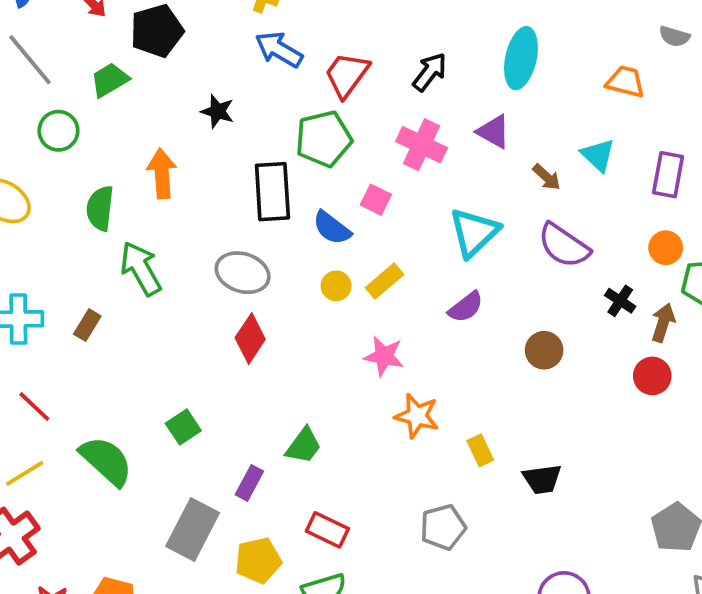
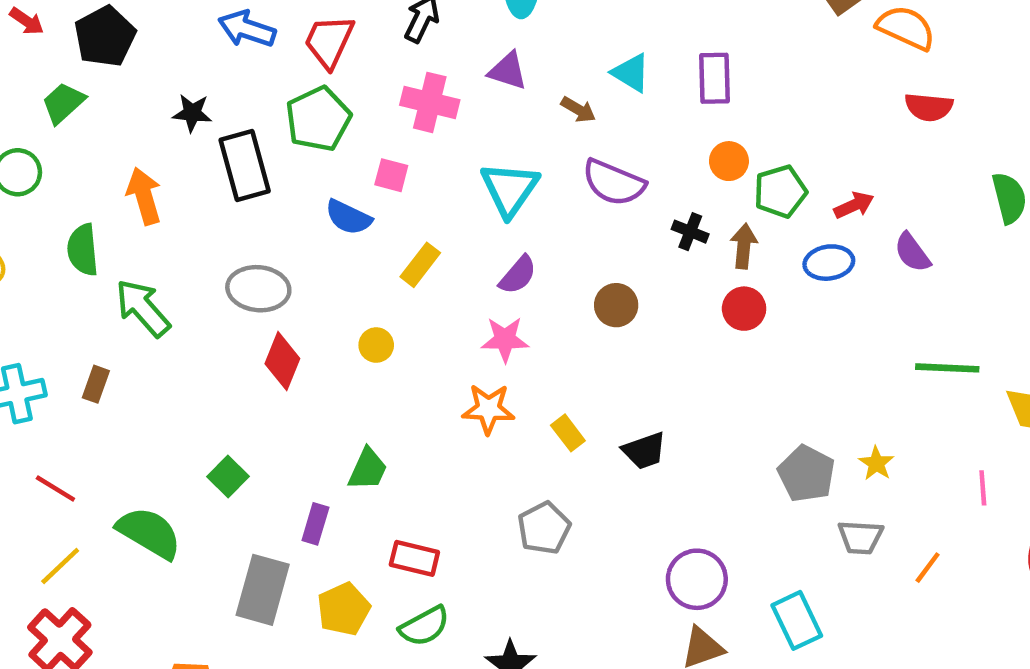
black rectangle: (272, 192) -> (245, 166), moved
yellow circle: (336, 286) -> (376, 345), moved
pink star: (384, 356) -> (505, 339), moved

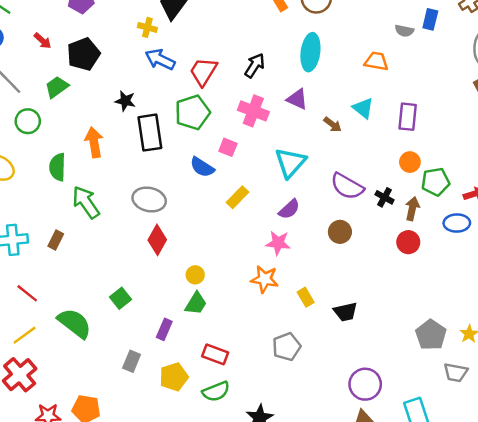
purple semicircle: (614, 183) -> (347, 186), moved
yellow circle: (376, 345) -> (195, 275), moved
gray rectangle: (263, 590) -> (132, 361), size x0.6

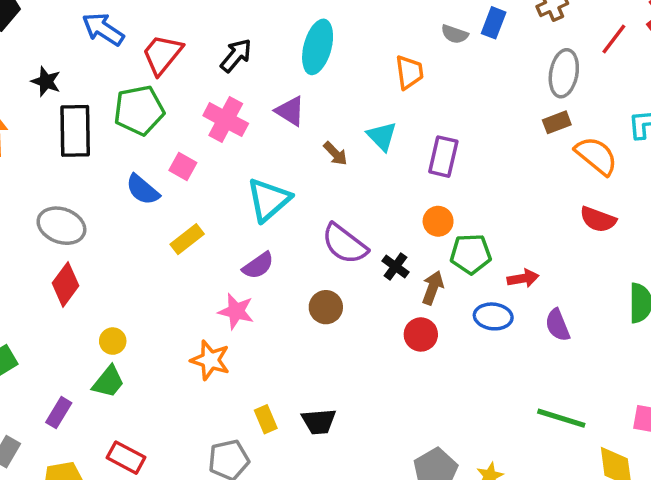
orange trapezoid: (376, 61) -> (409, 72), turned 65
yellow rectangle: (306, 297) -> (266, 419), moved

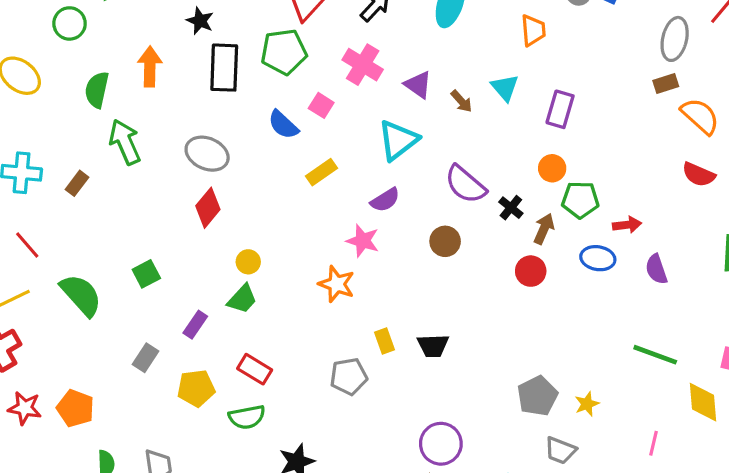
purple triangle: (290, 111) -> (418, 85), moved

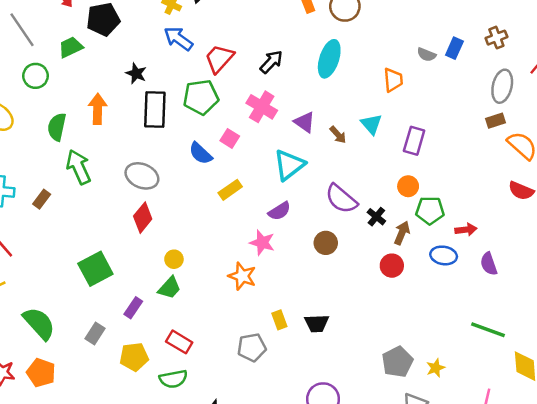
green square: (146, 274) -> (95, 269), size x1.6
green semicircle: (81, 295) -> (39, 323), moved

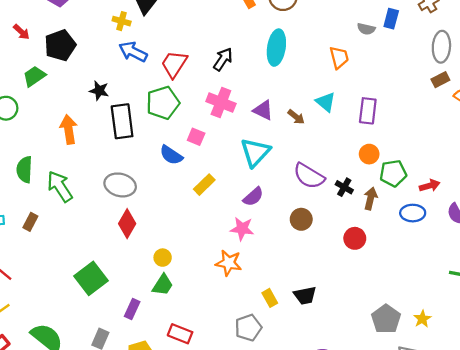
green semicircle: (57, 127) -> (24, 170), moved
red circle: (392, 266) -> (355, 238), moved

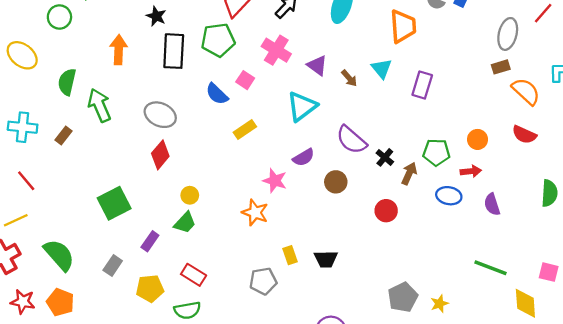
orange trapezoid: (339, 57) -> (403, 26), size x1.4
orange circle: (369, 154) -> (478, 139), moved
purple semicircle: (253, 197) -> (304, 157), moved

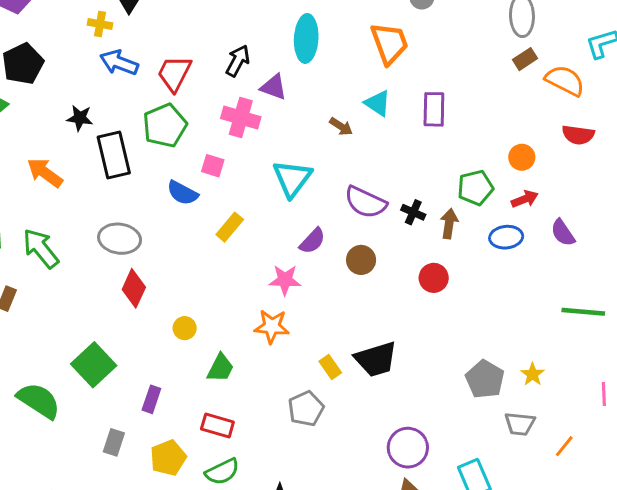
orange arrow: (119, 50) -> (45, 173), turned -40
purple triangle: (317, 66) -> (274, 87), moved
green trapezoid: (185, 223) -> (220, 368), moved
green semicircle: (59, 255) -> (39, 401), moved
black trapezoid: (326, 259) -> (376, 359), size x1.4

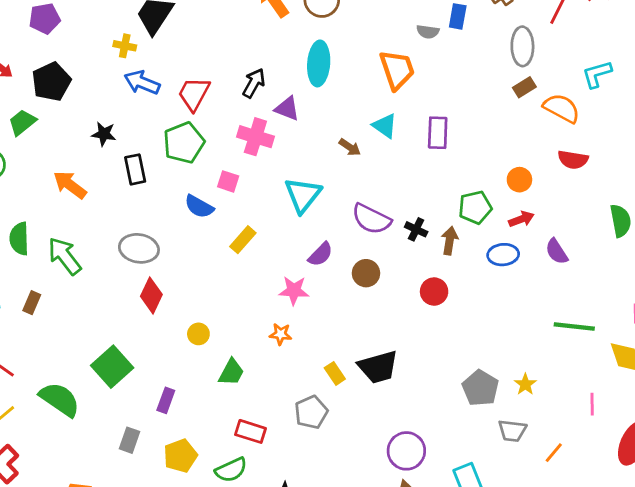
black rectangle: (114, 155) -> (135, 169), size x0.7
orange star: (272, 327) -> (281, 334), size x0.7
red rectangle: (217, 426) -> (251, 431), moved

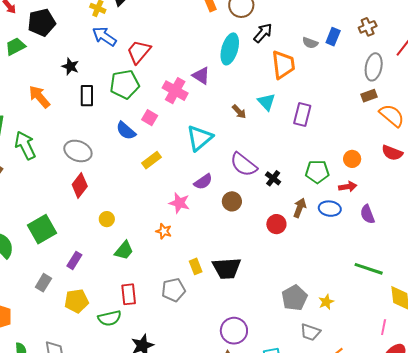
black arrow: (254, 83) -> (263, 33), moved
brown arrow: (450, 241) -> (300, 208), moved
pink line: (592, 404) -> (384, 327), moved
red rectangle: (251, 431) -> (129, 294), turned 55

